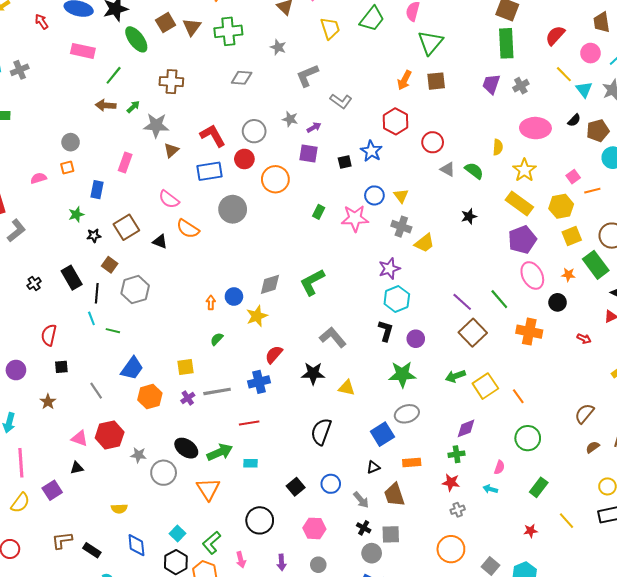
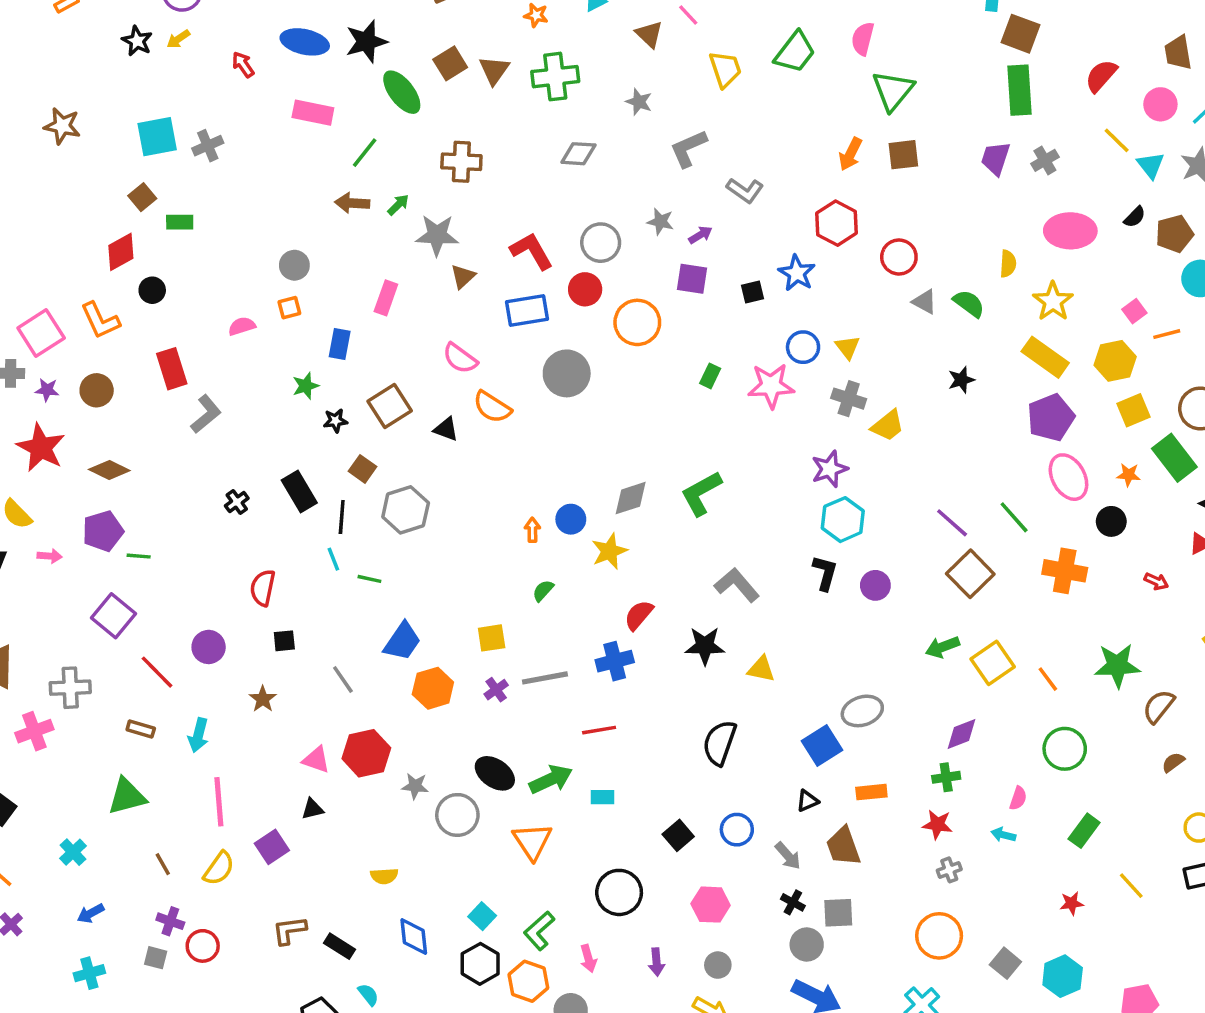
green star: (402, 374) -> (1117, 666), moved

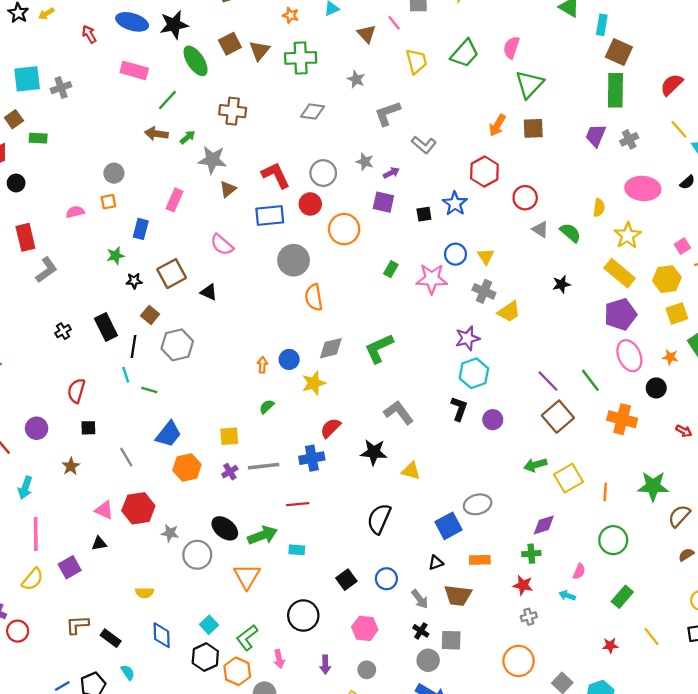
orange semicircle: (492, 407) -> (314, 297), moved, turned 44
orange line: (1048, 679) -> (605, 492), turned 36
brown trapezoid: (843, 846) -> (458, 595), turned -68

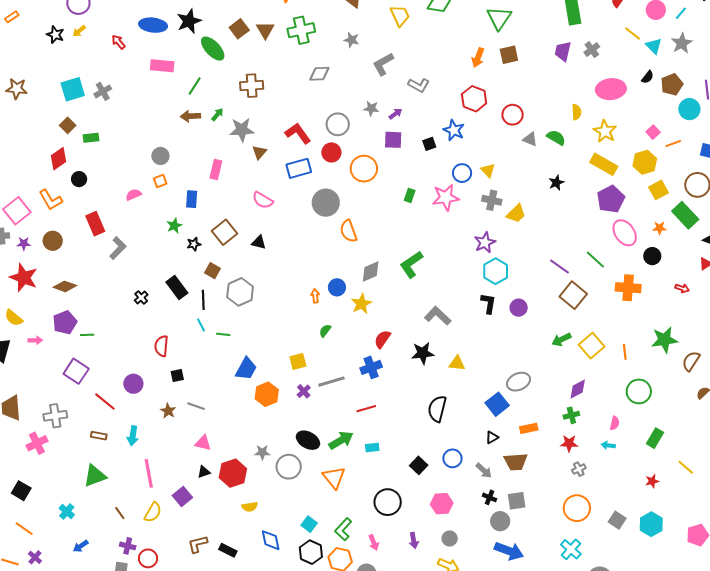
gray line: (126, 457) -> (196, 406), moved, turned -30
red hexagon: (138, 508) -> (233, 473), moved

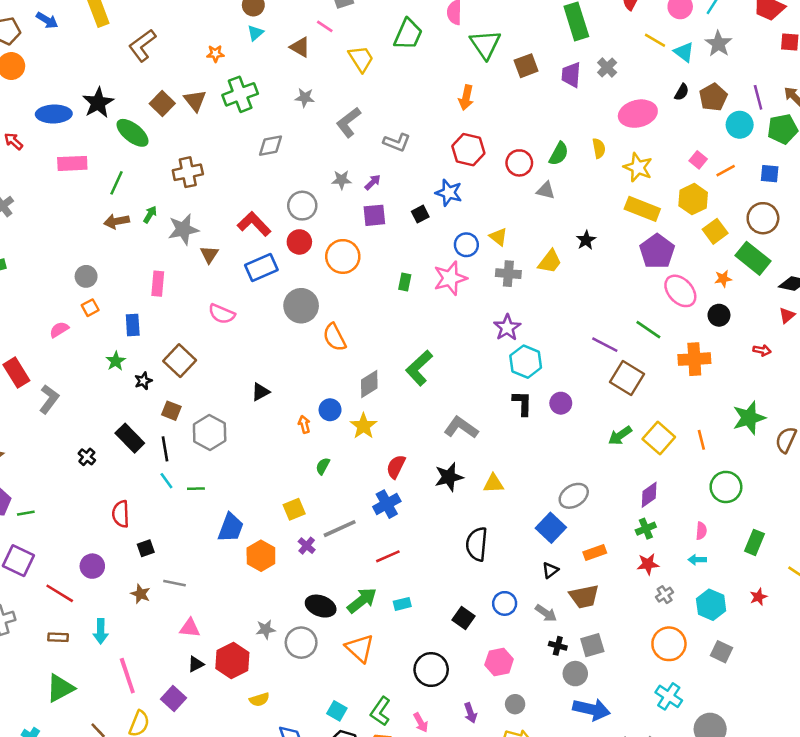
brown square: (509, 55) -> (526, 66), moved
green semicircle: (556, 138) -> (559, 154), moved, turned 96
yellow trapezoid: (516, 214) -> (550, 262), moved
black triangle: (259, 242) -> (260, 392), moved, turned -35
cyan hexagon: (651, 524) -> (711, 605), moved

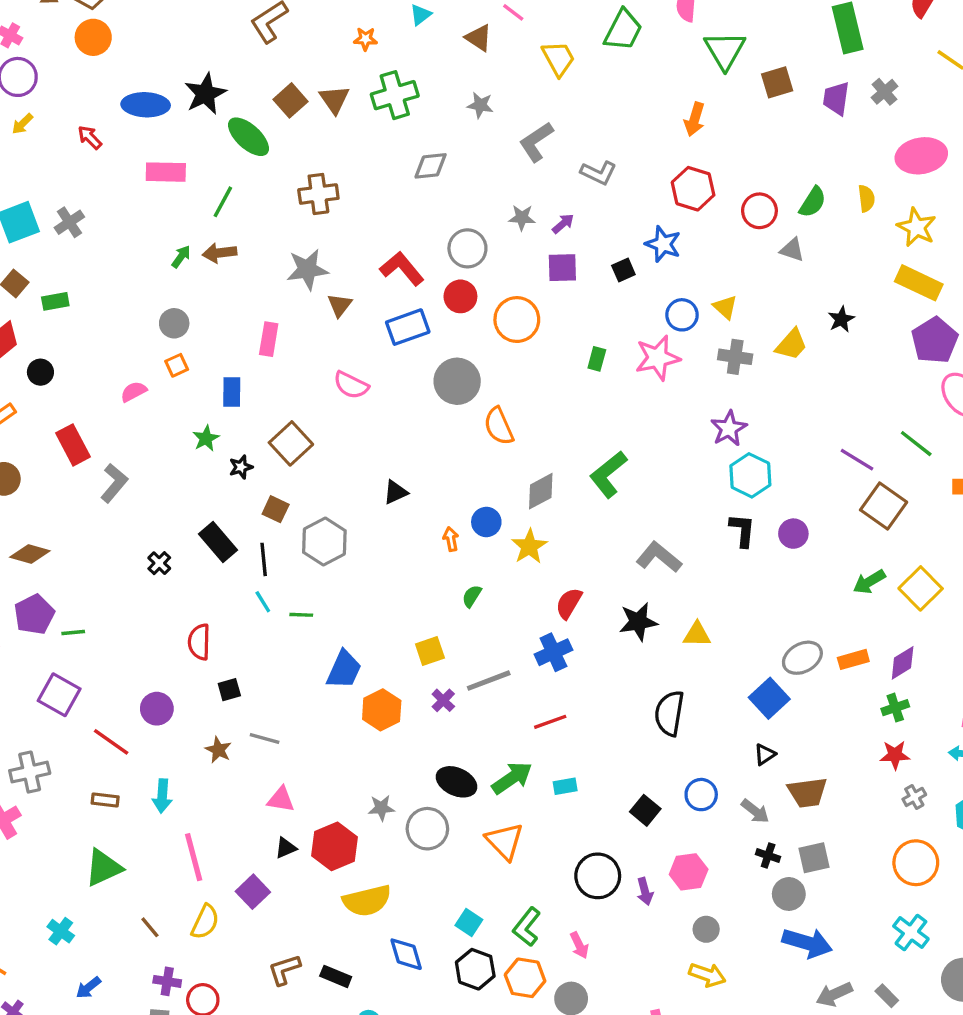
green arrow: (150, 214) -> (181, 257), moved
orange rectangle: (595, 552) -> (853, 659), moved
yellow semicircle: (259, 700) -> (367, 901), size x1.8
purple arrow: (470, 713) -> (645, 891), moved

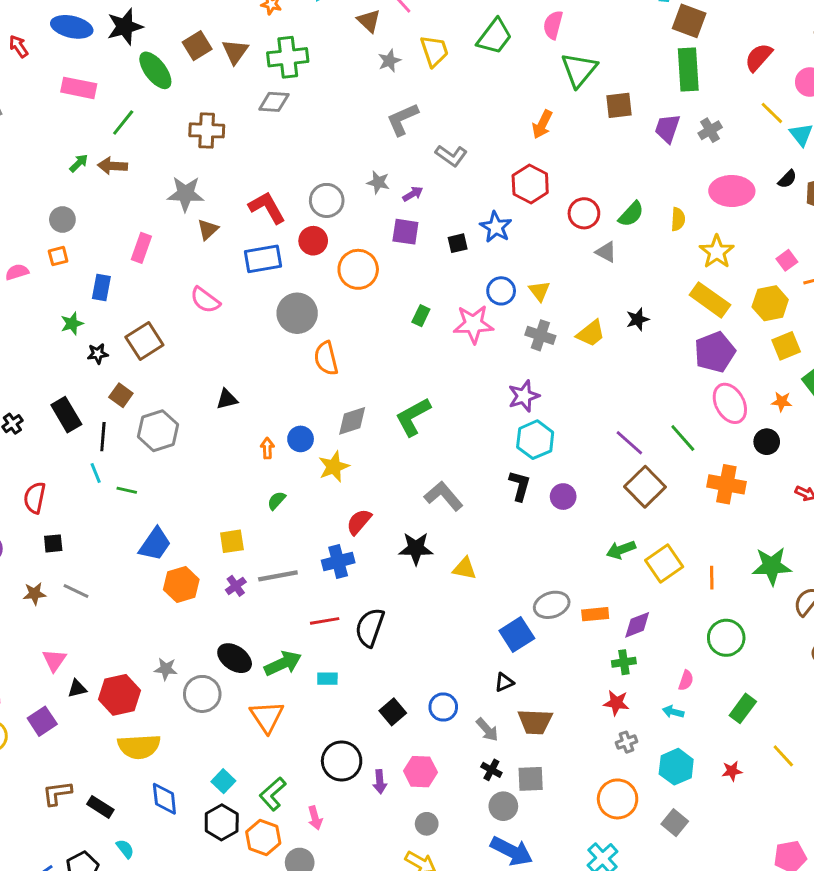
gray star: (480, 105) -> (389, 61), moved, turned 30
gray diamond: (431, 166) -> (274, 102), moved
black semicircle: (669, 713) -> (370, 627), moved
brown star: (218, 750) -> (34, 594), turned 30
pink triangle: (281, 799) -> (54, 660), moved, turned 45

